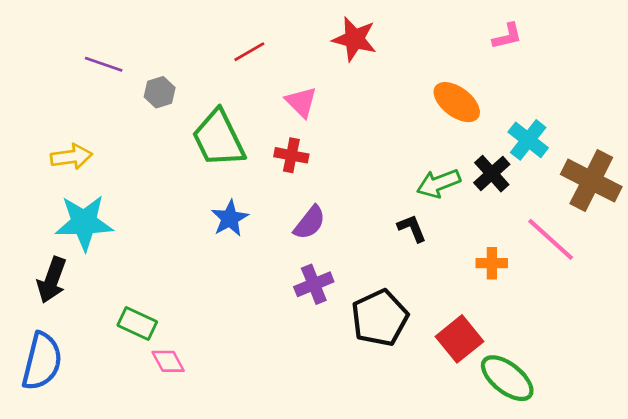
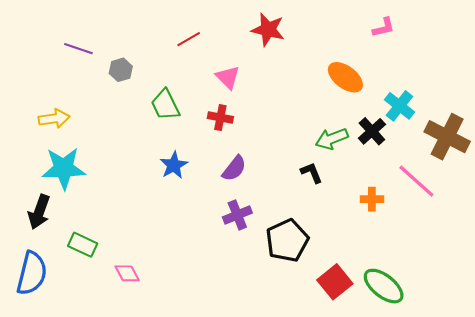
green trapezoid: (219, 139) -> (165, 105), size x0.7
green rectangle: (137, 323) -> (83, 245), moved
red square: (460, 339) -> (335, 282), moved

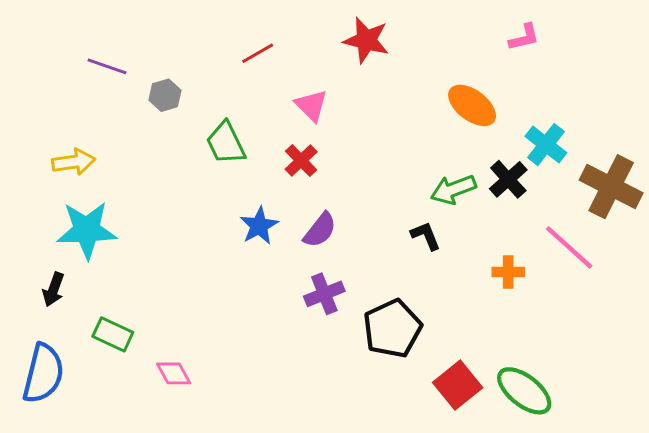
red cross: (220, 118) -> (301, 160), turned 35
blue star: (174, 165) -> (259, 226), moved
black arrow: (39, 212) -> (53, 289), size x0.7

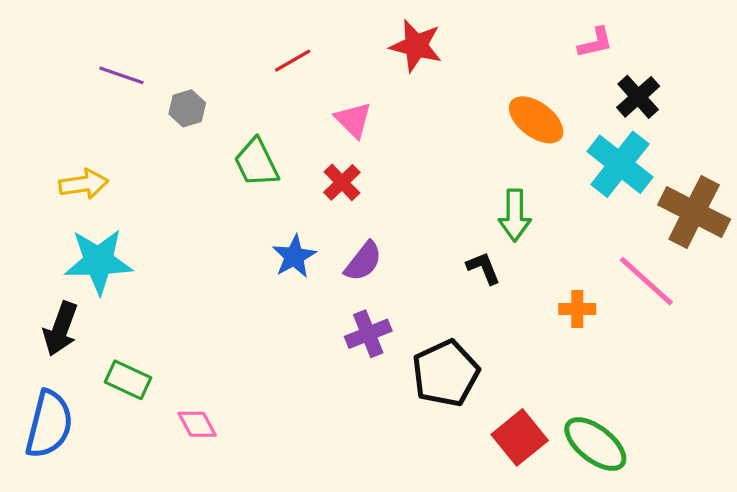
cyan cross: (546, 145) -> (620, 164), size x1.4
black cross: (508, 179) -> (638, 97), moved
green arrow: (453, 189) -> (515, 215), turned -69
black arrow: (53, 289) -> (61, 329), size x1.4

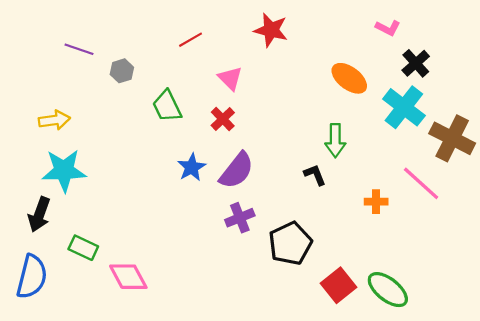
pink L-shape: (595, 43) -> (388, 28), turned 40
purple semicircle: (363, 261) -> (237, 171), size x1.4
pink diamond: (197, 424) -> (128, 277), size x1.5

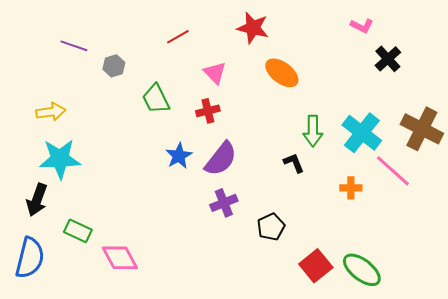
orange ellipse: (349, 78) -> (282, 73), moved
cyan cross: (404, 107) -> (362, 133), moved
red cross: (223, 119) -> (208, 111), turned 30
black pentagon: (290, 243) -> (271, 227), size x0.7

